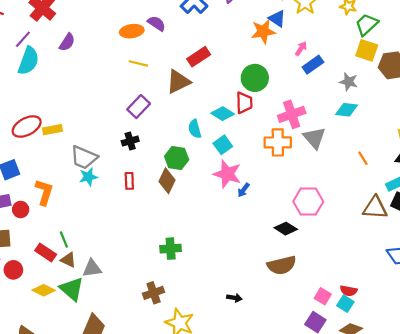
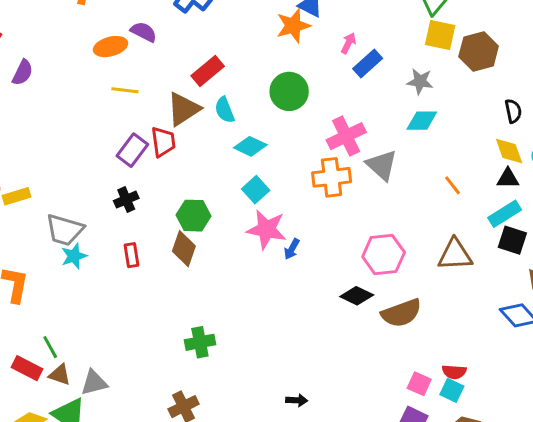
red trapezoid: (244, 103) -> (163, 142), moved
cyan semicircle: (195, 129) -> (225, 110), moved
brown triangle: (375, 208) -> (455, 255), moved
brown semicircle: (282, 265) -> (401, 313), moved

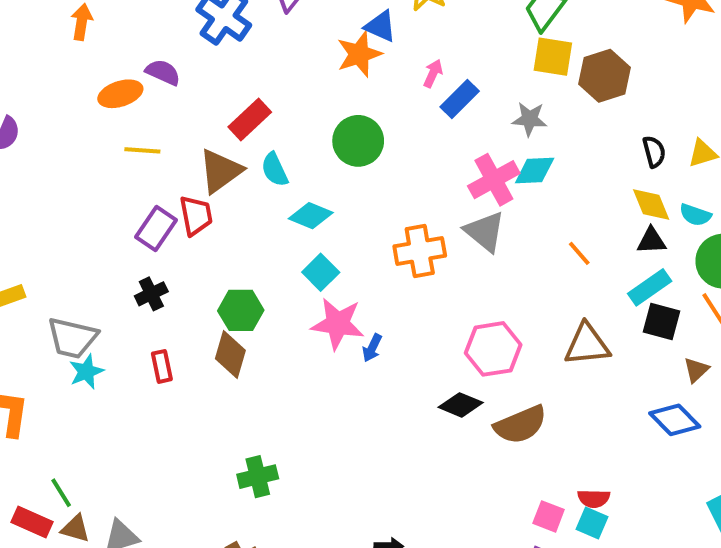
pink cross: (346, 136) -> (494, 180), moved

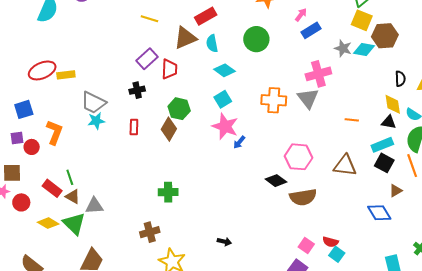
cyan diamond: (535, 171) -> (364, 50), moved
red trapezoid: (196, 215) -> (169, 69), moved
orange line: (579, 253) -> (352, 120), turned -56
cyan square: (592, 523) -> (337, 254), moved

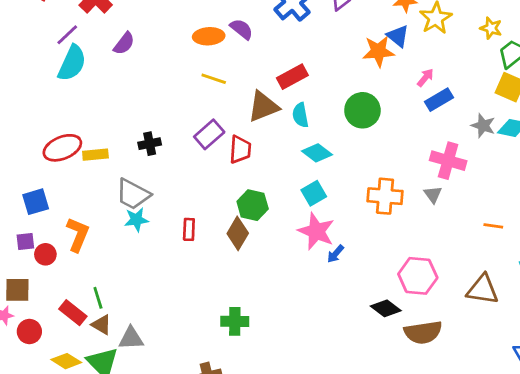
pink cross: (318, 74) -> (448, 161), turned 30
black cross: (137, 90) -> (150, 144), moved
gray triangle: (308, 98) -> (433, 194), size x0.6

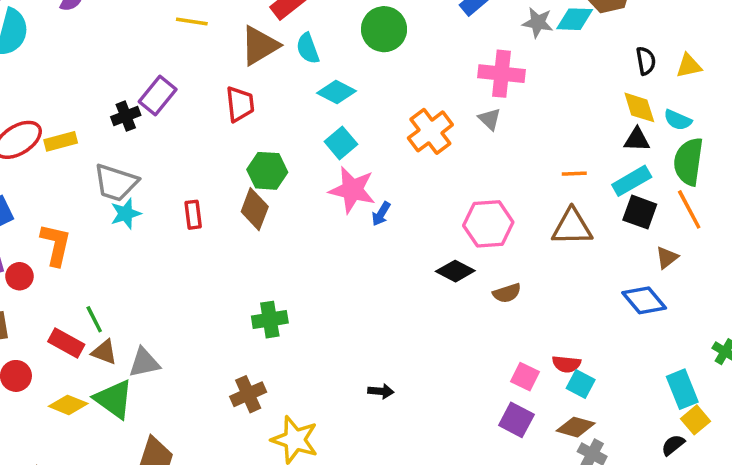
purple rectangle: (209, 134) -> (158, 95), moved
orange cross: (385, 196) -> (430, 131), turned -32
orange line: (493, 226) -> (574, 174), moved
brown semicircle: (423, 332) -> (507, 293), size x0.6

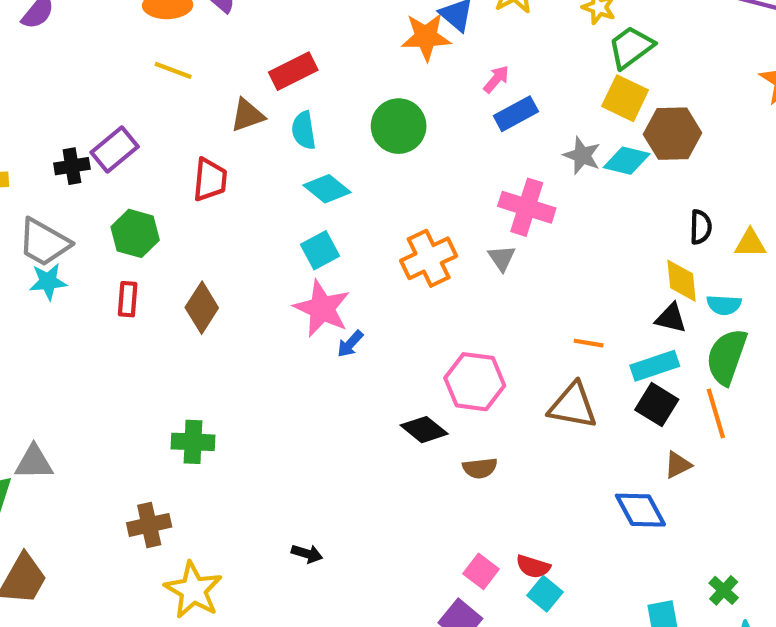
brown triangle: (260, 46) -> (247, 115), size x0.7
cyan semicircle: (678, 120) -> (724, 305), turned -32
green hexagon: (267, 171) -> (135, 233), moved

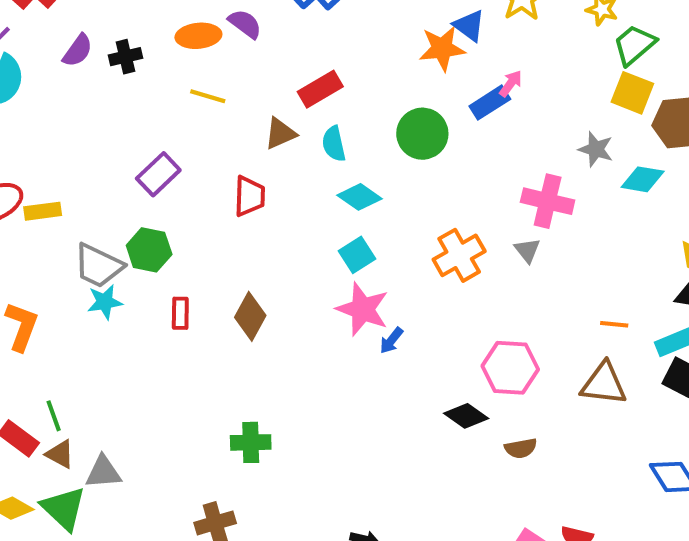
blue rectangle: (516, 114) -> (490, 103), moved
cyan diamond: (627, 161) -> (643, 179), moved
black cross: (72, 166) -> (125, 57), moved
green hexagon: (135, 233) -> (149, 250), moved

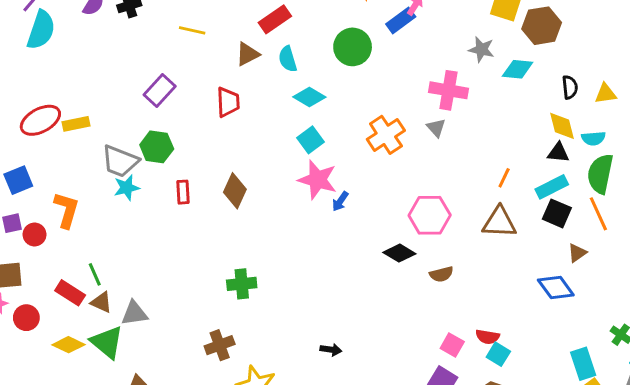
orange line: (614, 324) -> (504, 178), turned -66

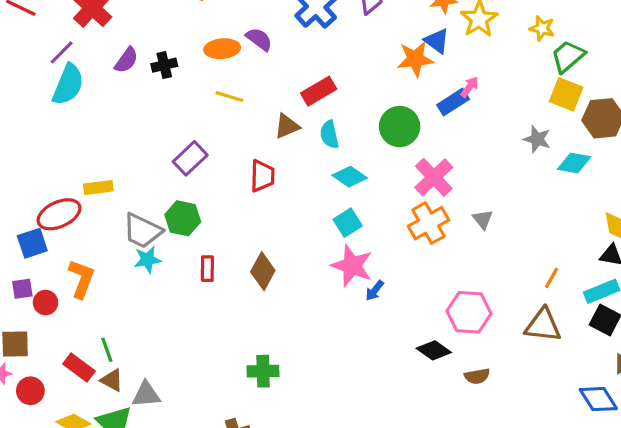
pink cross: (448, 90) -> (434, 177), moved, turned 33
red ellipse: (40, 120) -> (59, 214), moved

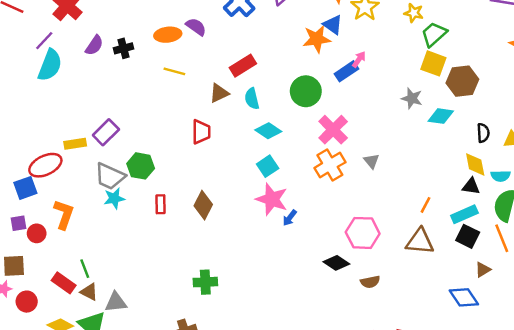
purple rectangle: (190, 158) -> (106, 132), moved

